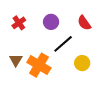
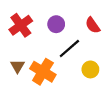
red cross: (19, 23) -> (21, 25), size x1.5

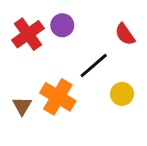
purple circle: (56, 24) -> (62, 25), moved
brown triangle: (17, 66) -> (22, 106), moved

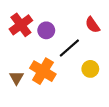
purple circle: (62, 25) -> (46, 30), moved

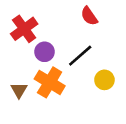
red semicircle: (93, 25) -> (89, 16), moved
purple circle: (46, 30) -> (45, 52), moved

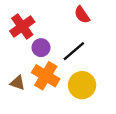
yellow circle: (104, 80) -> (82, 85), moved, size x1.5
brown triangle: (19, 90) -> (18, 83), turned -42

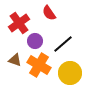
red semicircle: (82, 15) -> (49, 13), moved
brown triangle: (18, 83) -> (15, 60), moved

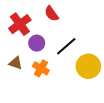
orange cross: (39, 65) -> (41, 68), size x0.7
yellow circle: (70, 73) -> (88, 66), moved

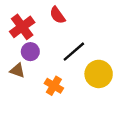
purple circle: (37, 43) -> (30, 52), moved
orange cross: (41, 68) -> (54, 86), moved

